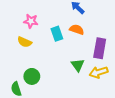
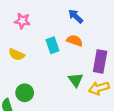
pink star: (31, 21) -> (22, 21), moved

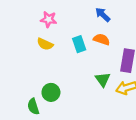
yellow semicircle: (17, 55) -> (45, 44), moved

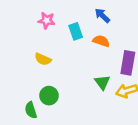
yellow semicircle: (45, 44) -> (43, 59), moved
cyan rectangle: (79, 44) -> (76, 31), moved

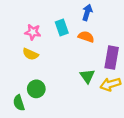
blue arrow: (102, 16) -> (87, 12), turned 63
pink star: (47, 20) -> (33, 32), moved

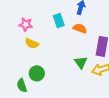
pink star: (33, 32) -> (26, 24), moved

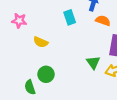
pink star: (26, 24) -> (19, 21), moved
orange semicircle: (80, 28) -> (103, 21), moved

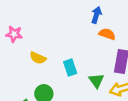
cyan rectangle: (70, 17) -> (70, 67), moved

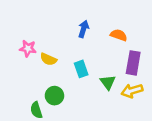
blue arrow: (96, 15) -> (84, 29), moved
pink star: (14, 34) -> (28, 48), moved

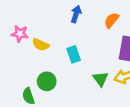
orange semicircle: (119, 35) -> (112, 20), turned -70
green triangle: (108, 82) -> (101, 79), moved

